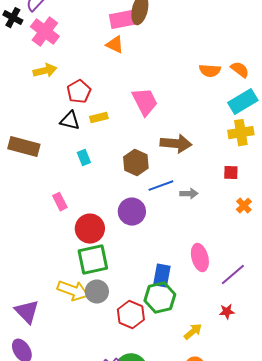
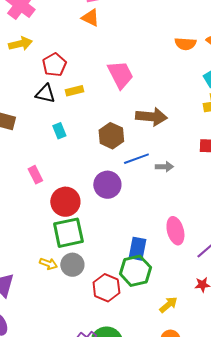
yellow arrow: (73, 291) -> (48, 264), size x0.6

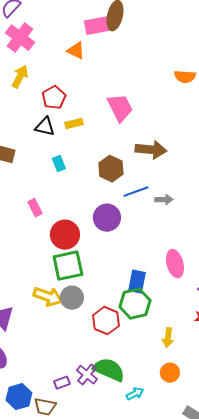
orange triangle: (90, 18) -> (76, 51), moved
yellow arrow: (20, 44) -> (20, 77), turned -50
yellow arrow: (48, 264) -> (48, 297), size x1.6
yellow arrow: (168, 305) -> (168, 338), turned 138

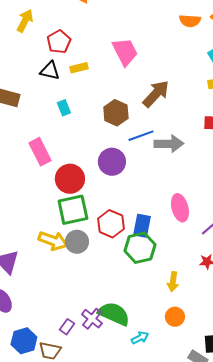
brown arrow: (151, 150) -> (156, 94), turned -52
gray arrow: (164, 200) -> (169, 144), size x1.6
pink rectangle: (35, 208) -> (40, 152), size x1.5
red hexagon: (106, 321) -> (111, 224), moved
purple rectangle: (62, 383) -> (67, 327), turned -35

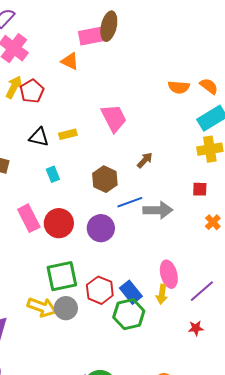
red pentagon: (59, 42) -> (32, 91), moved
brown arrow: (156, 94) -> (145, 160), size x0.6
red circle: (70, 179) -> (59, 223), moved
blue rectangle: (142, 226) -> (131, 292), turned -50
yellow arrow: (173, 282) -> (162, 294), moved

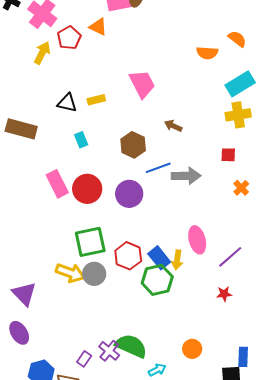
orange semicircle: (209, 86) -> (237, 39), moved
red pentagon: (32, 91) -> (69, 38), moved
brown arrow: (145, 160) -> (173, 126), turned -108
yellow arrow: (162, 294) -> (177, 260), moved

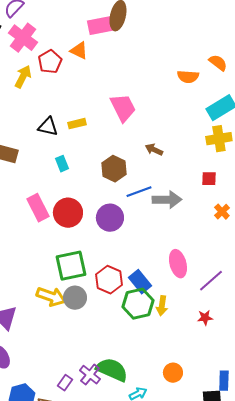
yellow arrow: (177, 260) -> (162, 306), moved

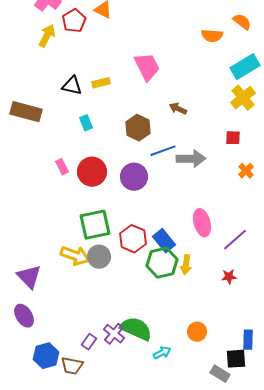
yellow cross: (219, 139) -> (243, 98), turned -30
pink rectangle: (38, 208) -> (62, 167), size x0.6

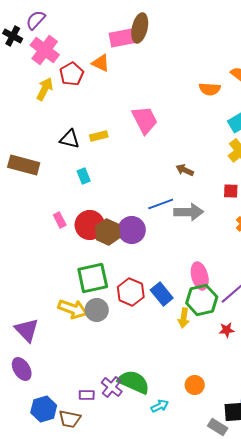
brown arrow: (178, 109) -> (185, 170), moved
brown hexagon: (138, 128) -> (108, 232), moved
green hexagon: (162, 263) -> (202, 300), moved
purple rectangle: (89, 342) -> (87, 395), turned 56

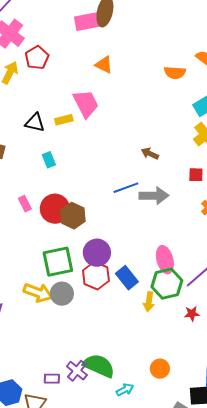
orange triangle: (101, 63) -> (104, 65), moved
pink trapezoid: (145, 120) -> (86, 104), moved
purple circle: (132, 230) -> (97, 253), moved

